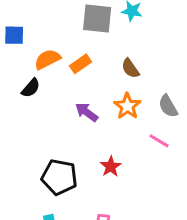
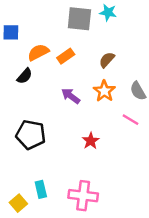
brown semicircle: (130, 68) -> (107, 60), turned 77
black pentagon: (59, 177) -> (31, 135), moved

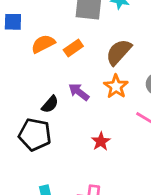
brown semicircle: (107, 60) -> (119, 52), size x1.5
black semicircle: (25, 76) -> (50, 104), moved

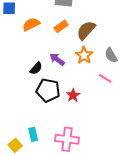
orange rectangle: (73, 48) -> (61, 26), moved
black pentagon: (35, 135) -> (48, 90), moved

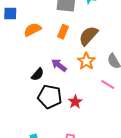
orange rectangle: (61, 26) -> (63, 32), turned -32

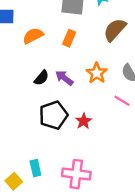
brown semicircle: (88, 36) -> (115, 30), moved
black semicircle: (38, 74) -> (41, 78), moved
black pentagon: (50, 97) -> (53, 115), turned -30

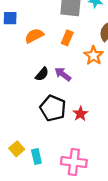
orange star: (97, 73) -> (94, 55), moved
black pentagon: (53, 115) -> (53, 108), turned -30
yellow square: (14, 181) -> (17, 149), moved

